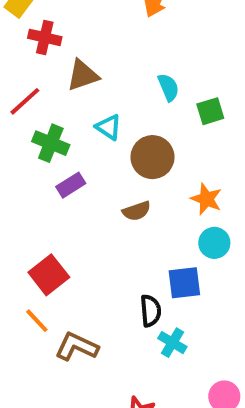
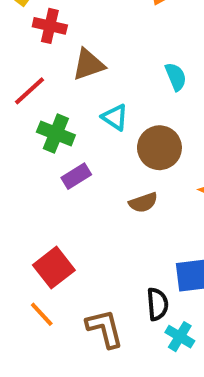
brown L-shape: (77, 347) -> (105, 328), moved, turned 51

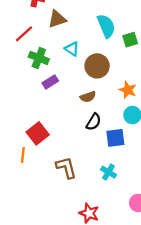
cyan semicircle: (176, 77) -> (106, 26), size x1.5
black semicircle: (157, 304) -> (94, 122), moved, turned 36
orange line: (42, 314) -> (23, 155), moved, turned 49

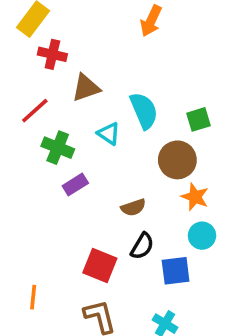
cyan semicircle: (106, 26) -> (144, 111), moved
brown circle: (97, 66) -> (177, 160), moved
red square: (38, 133) -> (100, 265), moved, turned -30

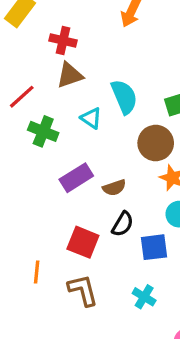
red cross: (52, 54) -> (63, 40), moved
purple rectangle: (75, 185) -> (76, 178), moved, size x1.4
orange line: (33, 297) -> (37, 272), moved

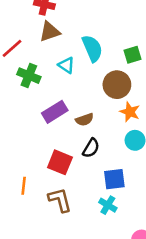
blue square: (154, 247) -> (114, 179), moved

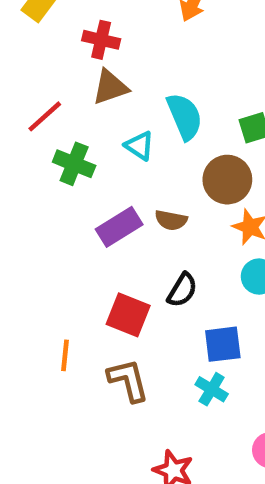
brown semicircle: (85, 120) -> (171, 220), moved, turned 30

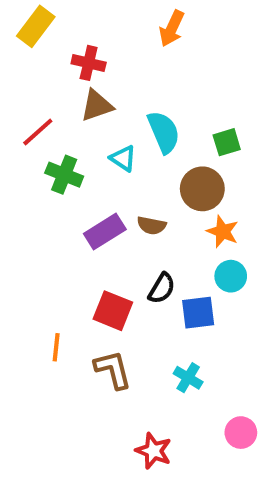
blue square: (223, 344) -> (198, 313), moved

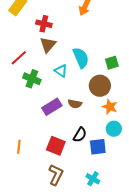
brown triangle: (97, 106) -> (48, 45), turned -30
orange line: (56, 347) -> (19, 147), moved
brown L-shape: (113, 370) -> (56, 175), turned 40

